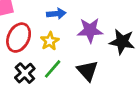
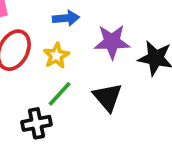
black cross: (25, 73) -> (36, 123), moved, turned 30

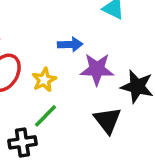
blue arrow: (66, 18) -> (70, 44), moved
black triangle: (108, 97) -> (107, 120), moved

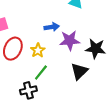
black triangle: (107, 120) -> (79, 71), turned 30

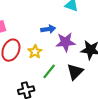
green line: (41, 73) -> (49, 71), moved

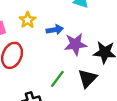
yellow star: (35, 52) -> (28, 20), moved

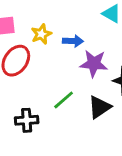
yellow star: (28, 20) -> (41, 34), moved

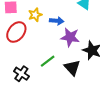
black triangle: (99, 107) -> (72, 68), turned -42
black cross: (27, 120) -> (21, 74), turned 35

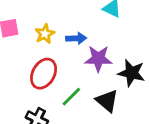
red ellipse: (16, 32) -> (44, 74), moved

